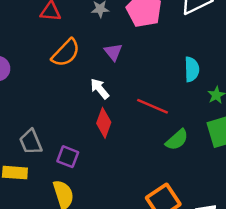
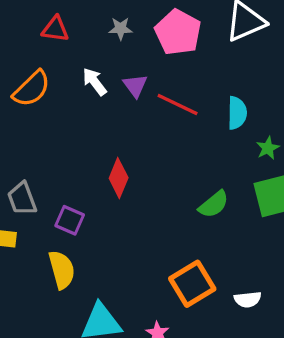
orange semicircle: (66, 53) -> (32, 89), moved
white arrow: (100, 89) -> (95, 82), moved
red line: (152, 106) -> (178, 104), moved

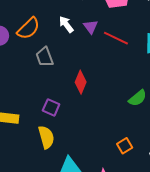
gray trapezoid: (22, 199) -> (45, 57), moved
orange square: (192, 284) -> (125, 146), size x0.6

